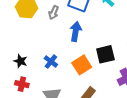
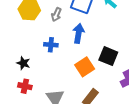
black square: (105, 54) -> (108, 56), turned 36
blue cross: (51, 62) -> (51, 45), moved, turned -32

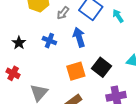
blue arrow: (78, 33) -> (79, 37), turned -42
black star: (23, 63) -> (19, 43), moved

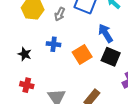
blue arrow: (79, 37) -> (106, 33), moved
orange square: (76, 71) -> (82, 54), moved

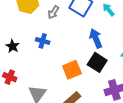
orange square: (82, 54) -> (72, 70), moved

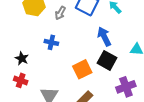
black star: (13, 46) -> (22, 58), moved

